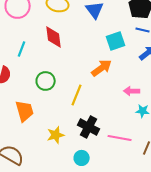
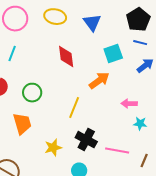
red diamond: (54, 37) -> (66, 57), moved
cyan line: (22, 49) -> (12, 54), moved
green circle: (46, 81) -> (32, 93), moved

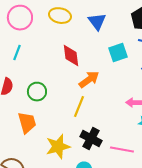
orange arrow: (99, 81) -> (89, 80), moved
yellow star: (53, 148) -> (58, 147), size x1.4

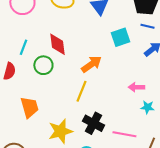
cyan line: (17, 53) -> (23, 47), moved
red diamond: (71, 56) -> (57, 44), moved
green circle: (37, 92) -> (43, 65), moved

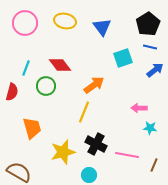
red diamond: (57, 44) -> (60, 65), turned -30

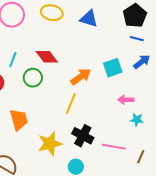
blue triangle: (102, 27) -> (89, 19), turned -36
cyan square: (123, 58) -> (113, 68), moved

